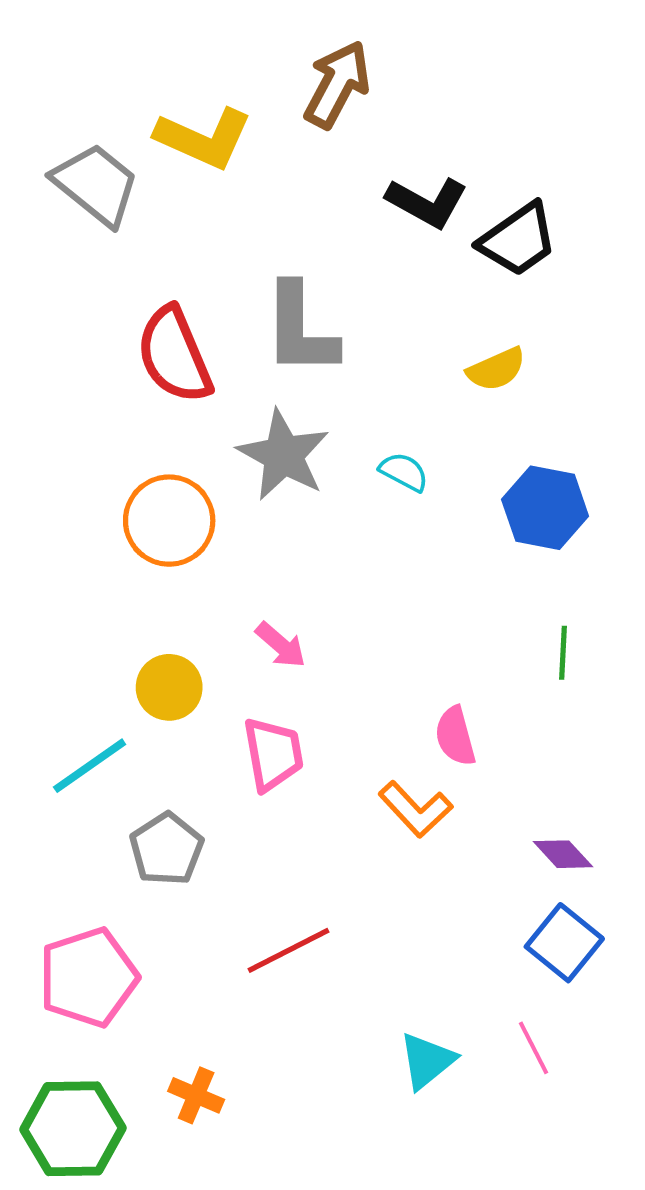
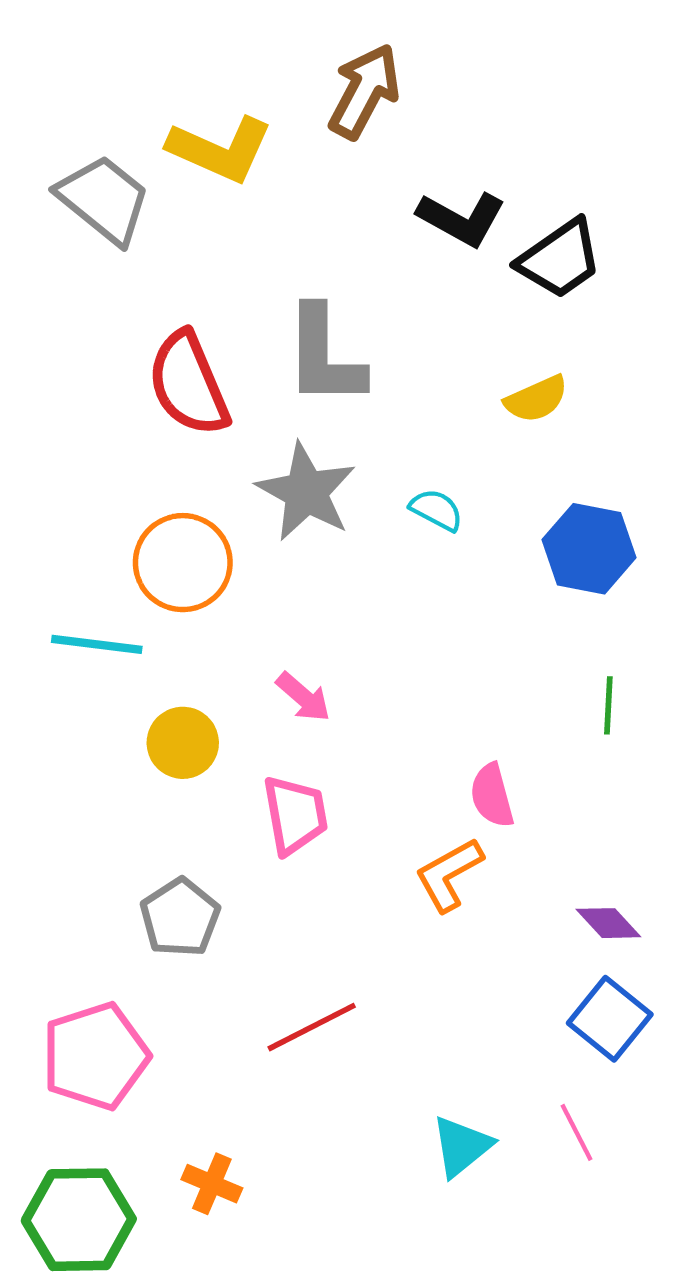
cyan line: (90, 766) -> (97, 644), moved, turned 42
orange L-shape: (415, 809) -> (449, 875), turned 104

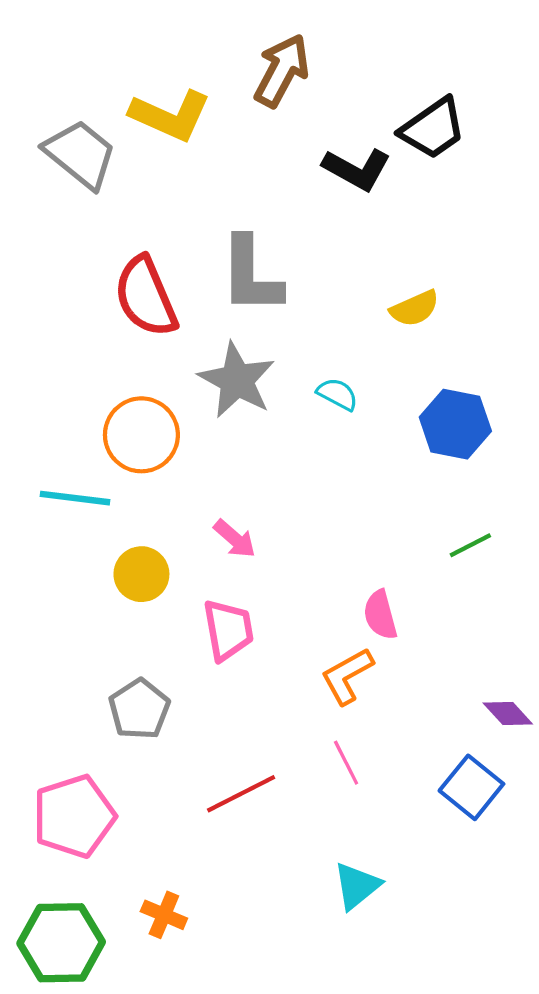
black trapezoid: (560, 259) -> (433, 128), moved
green line: (608, 705) -> (470, 545), turned 60
purple diamond: (608, 923) -> (508, 713), moved
pink line: (577, 1132) -> (346, 763), moved

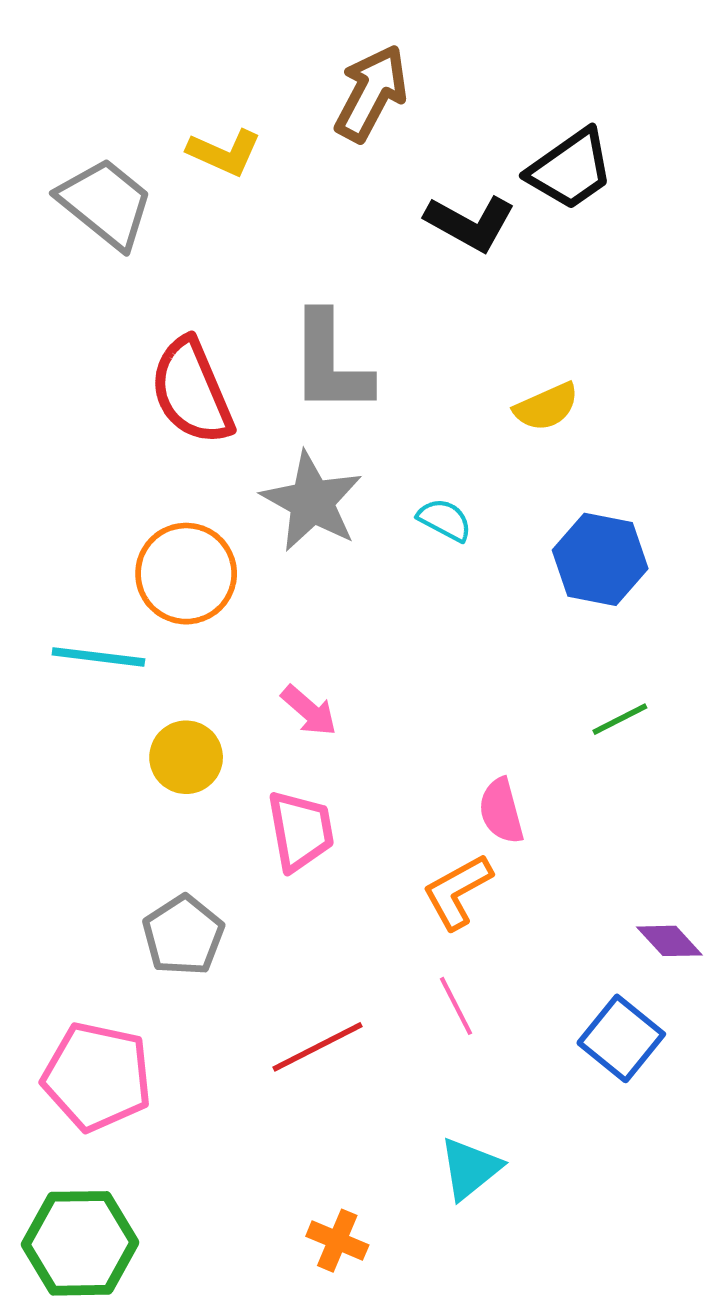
yellow L-shape: (170, 116) -> (224, 152), size x0.7
pink pentagon: (74, 816) -> (97, 1077), turned 30
orange cross: (164, 915) -> (337, 1241), moved

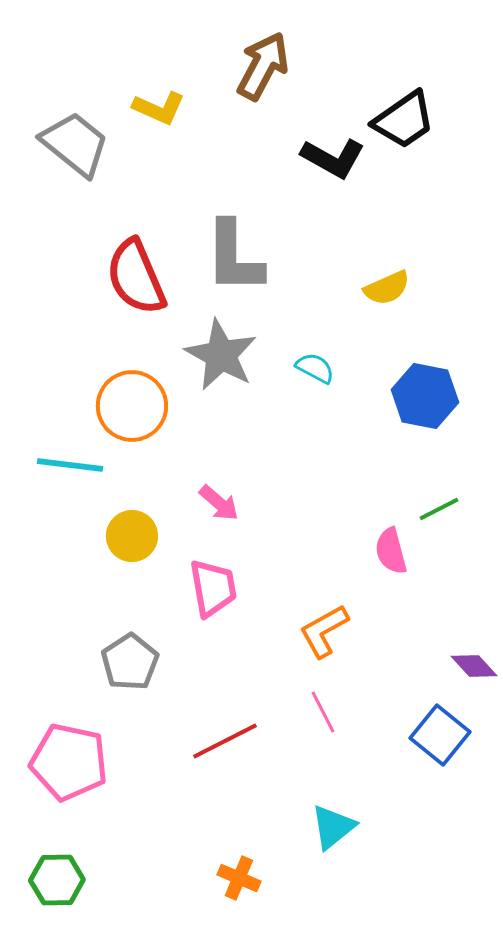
pink semicircle: (501, 811) -> (391, 551), moved
green hexagon: (80, 1243) -> (57, 880), size x0.7

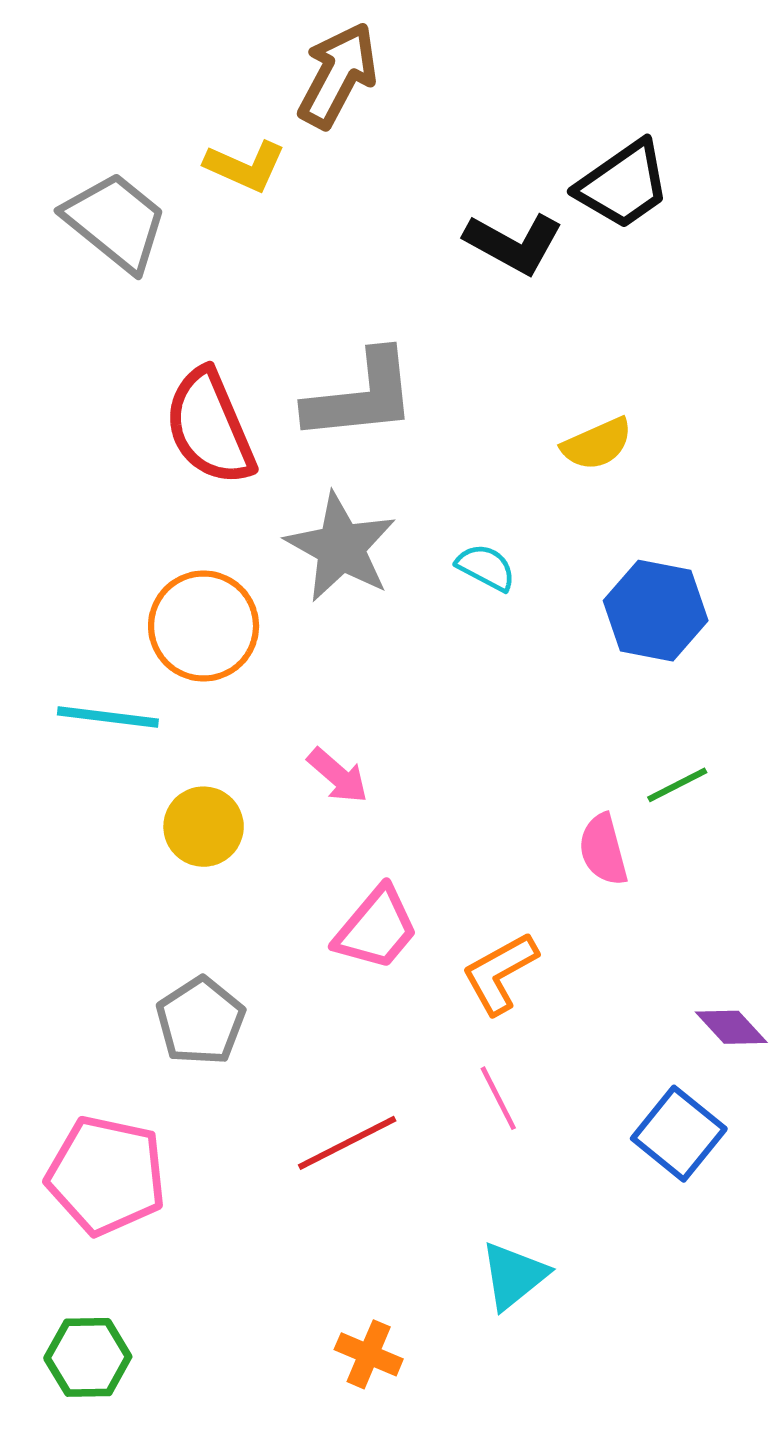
brown arrow: (263, 66) -> (338, 75), moved
gray L-shape: (234, 257) -> (361, 396), turned -96
pink trapezoid: (213, 588) -> (376, 928), moved, turned 50

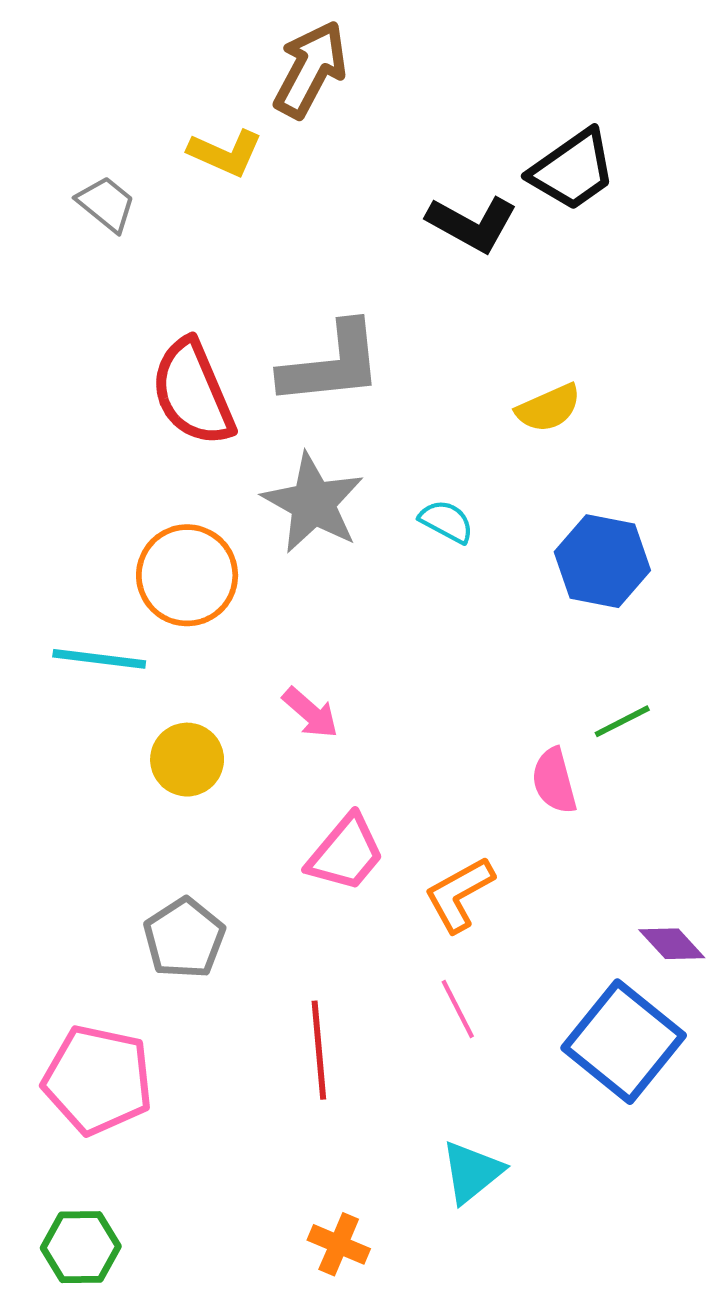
gray trapezoid: (116, 222) -> (106, 204), size x0.6
blue square: (679, 1134) -> (624, 1042), size x1.4
red line: (347, 1143) -> (319, 1050), turned -68

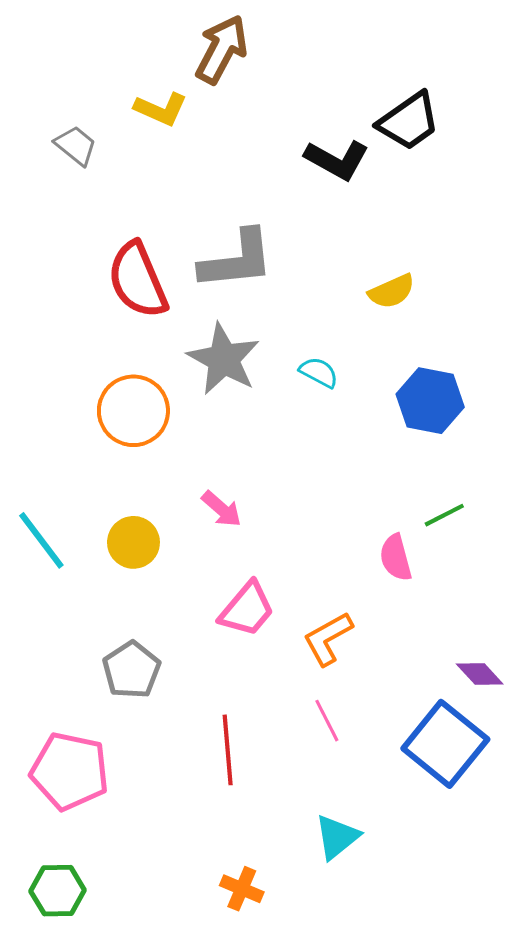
cyan line: (99, 659) -> (41, 540), moved, turned 46

